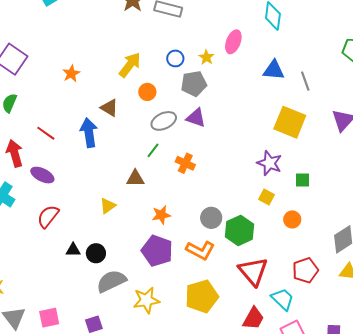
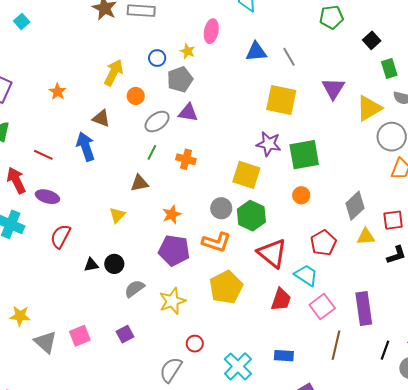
green square: (303, 180) -> (304, 155), size x2.0
yellow square: (266, 197) -> (246, 175), moved, size x1.8
gray semicircle: (111, 281) -> (134, 289), size x0.7

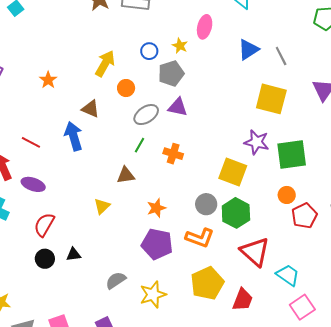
blue triangle: (256, 52) -> (248, 50), turned -30
red pentagon: (323, 243) -> (304, 216), moved
black circle: (114, 264) -> (45, 259), moved
red trapezoid: (281, 300) -> (243, 300), moved

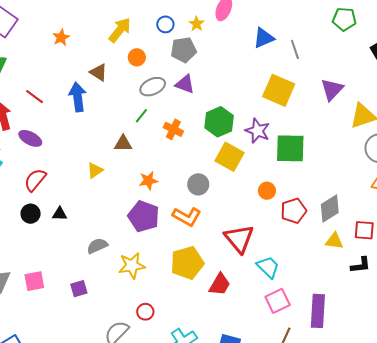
orange circle: (287, 195) -> (267, 191), moved
green hexagon: (236, 213) -> (219, 122), moved

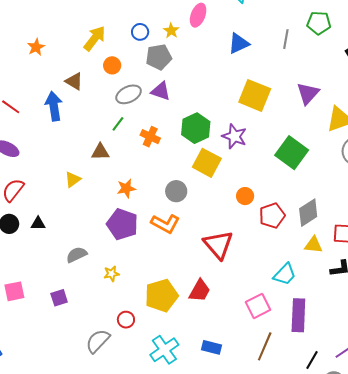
gray line: (295, 49) -> (286, 39), moved, turned 30
green square: (290, 148) -> (292, 153), moved, turned 36
yellow pentagon: (187, 263) -> (161, 296), moved
yellow star: (132, 266) -> (112, 274), size x0.6
cyan trapezoid: (268, 267) -> (285, 274), moved, turned 90

